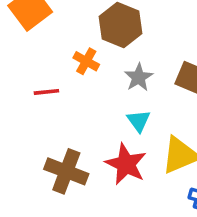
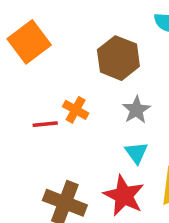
orange cross: (86, 61) -> (76, 110), moved

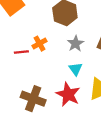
orange cross: (76, 110) -> (39, 44), turned 32

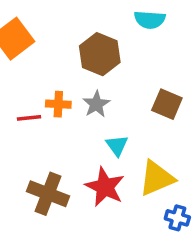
orange cross: (39, 44) -> (58, 104), turned 32
gray star: (76, 44) -> (96, 104), moved

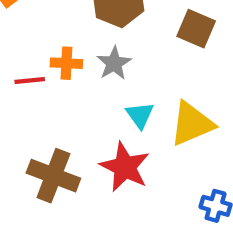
brown square: (167, 104) -> (196, 29), moved
yellow triangle: (157, 178) -> (192, 124), moved

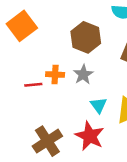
brown cross: (53, 176) -> (47, 141), turned 36

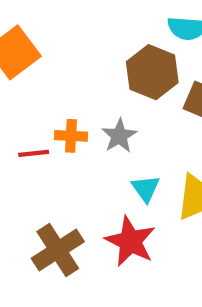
brown hexagon: (86, 37) -> (152, 72), moved

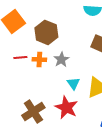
brown hexagon: (152, 72) -> (46, 32), moved
red line: (34, 153) -> (20, 57), moved

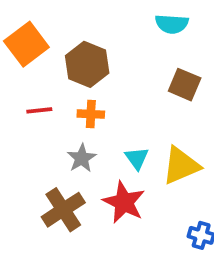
orange cross: (39, 59) -> (91, 114), moved
gray star: (61, 59) -> (82, 158), moved

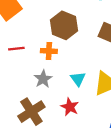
brown hexagon: (87, 64) -> (64, 25), moved
red star: (124, 202) -> (70, 107), size x0.7

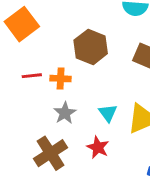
orange cross: (49, 51) -> (61, 79), moved

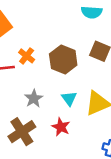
brown hexagon: (91, 47) -> (63, 60), moved
orange cross: (61, 79) -> (27, 56), moved, turned 35

